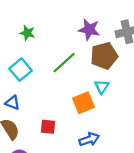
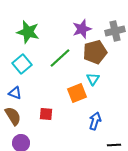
purple star: (89, 29) -> (82, 29), turned -30
green star: (27, 33) -> (28, 32), size x1.6
blue arrow: (89, 139) -> (95, 121), moved, turned -54

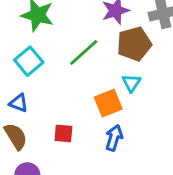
blue arrow: (95, 121) -> (114, 138), moved

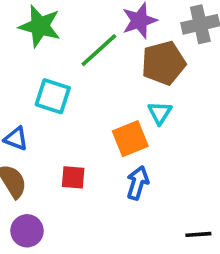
green line: (84, 53) -> (99, 50), moved
cyan square: (29, 61) -> (53, 96), moved, turned -32

